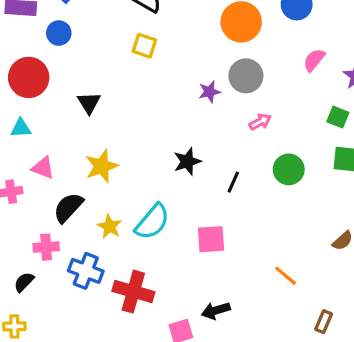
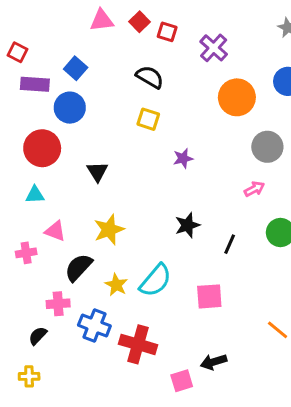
blue circle: (59, 33) -> (70, 108), size x1.4
gray circle: (246, 76) -> (267, 147), moved
purple star: (209, 92) -> (183, 158), moved

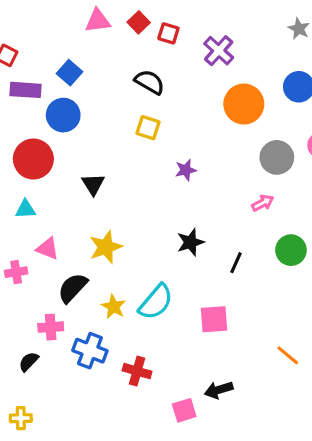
red cross: (138, 344) -> (137, 371), size x0.7
yellow cross: (29, 376) -> (21, 418), moved

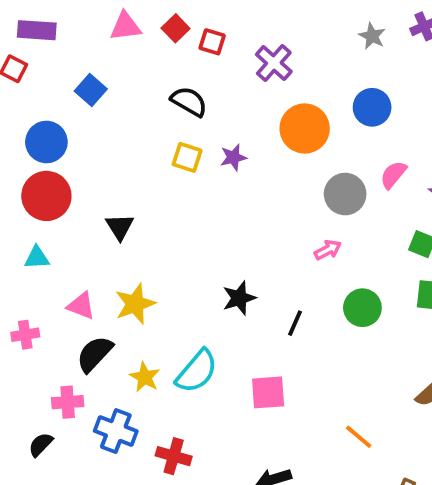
purple rectangle: (26, 90) -> (37, 30), moved
blue circle: (63, 115) -> (46, 142), moved
purple star: (186, 170) -> (233, 157), moved
pink triangle: (48, 249) -> (81, 306), moved

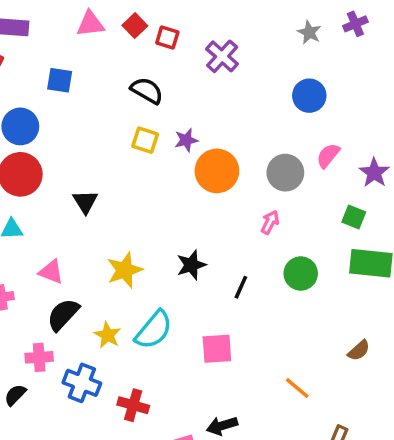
blue square: (91, 90) -> (60, 80), turned -32
orange circle: (305, 129) -> (217, 171), moved
pink arrow: (328, 250) -> (270, 222), turned -35
yellow star: (135, 304) -> (125, 270), moved

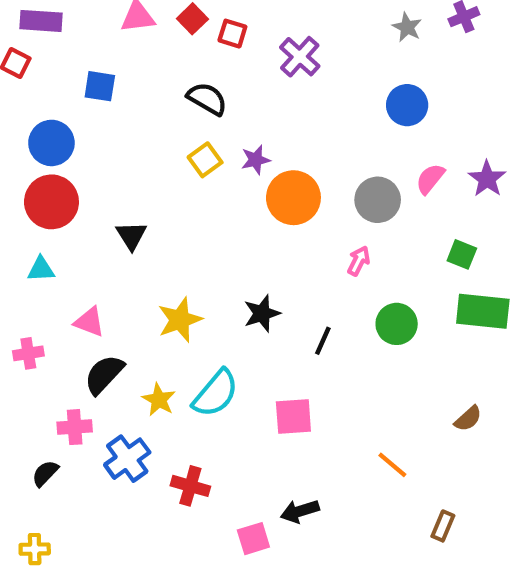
yellow square: (145, 140) -> (205, 160), turned 36
purple star: (374, 173) -> (487, 179), moved
blue cross: (82, 383) -> (127, 459), turned 33

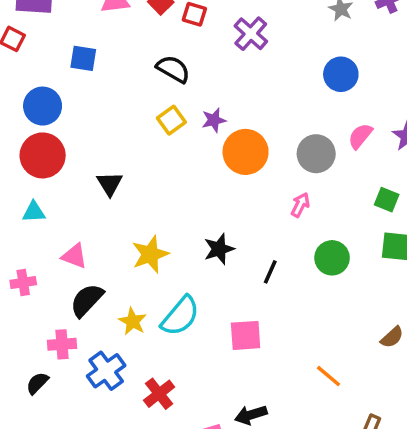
red cross: (190, 486) -> (159, 394), turned 36

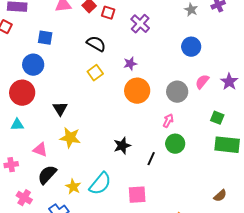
blue circle: (43, 106) -> (33, 65), moved
purple star: (214, 120) -> (130, 64), moved
yellow star: (150, 254) -> (70, 138), moved, turned 30
green circle: (332, 258) -> (175, 144), moved
pink cross: (62, 344) -> (24, 198), moved, turned 35

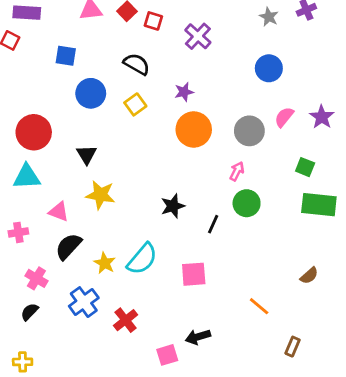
blue circle: (33, 65) -> (91, 93), moved
cyan triangle: (17, 125) -> (27, 177), size x1.5

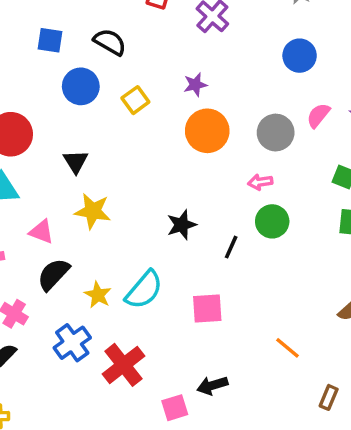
black semicircle: (137, 64) -> (110, 42), moved
pink arrow: (237, 171) -> (260, 182), turned -126
red cross: (126, 320) -> (123, 365), size x1.4

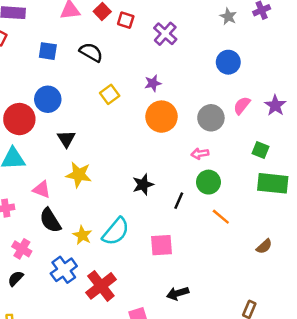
blue circle: (81, 86) -> (48, 99), moved
black semicircle: (53, 274) -> (50, 220), turned -75
orange line: (288, 348) -> (221, 217), moved
black arrow: (212, 385) -> (178, 293), moved

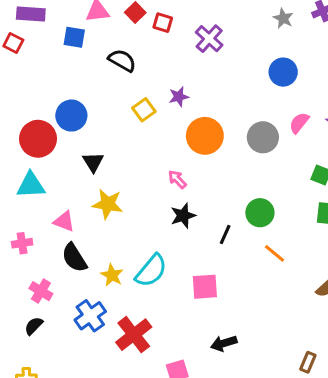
blue square: (48, 51) -> (74, 37), moved
purple star: (153, 83) -> (179, 97), moved
pink arrow: (200, 154) -> (177, 179), moved, turned 56

